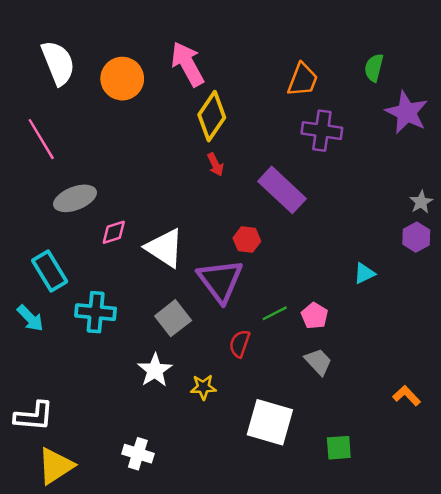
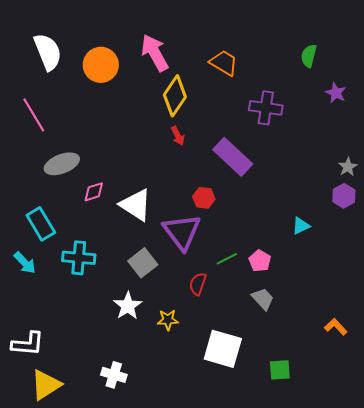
orange trapezoid: (303, 80) -> (224, 63), moved, turned -80
purple star: (407, 112) -> (336, 93), size x0.6

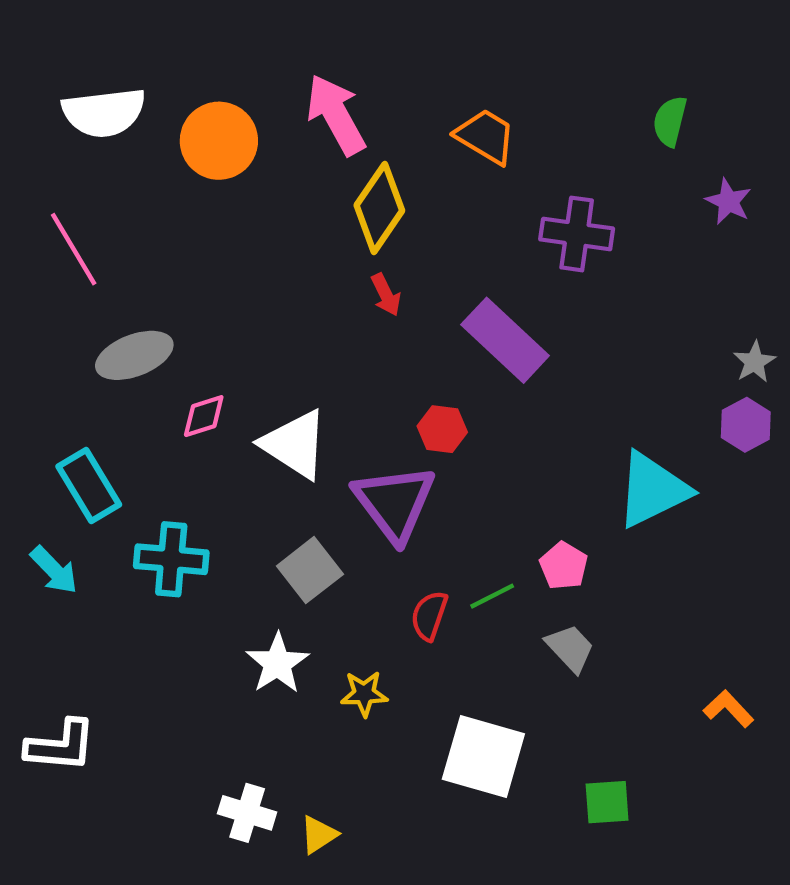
white semicircle: (48, 52) -> (104, 113), turned 105
cyan triangle: (301, 226) -> (653, 490), size x2.0
green line: (227, 259) -> (492, 596), moved
yellow triangle: (46, 385) -> (319, 835), moved, size x0.6

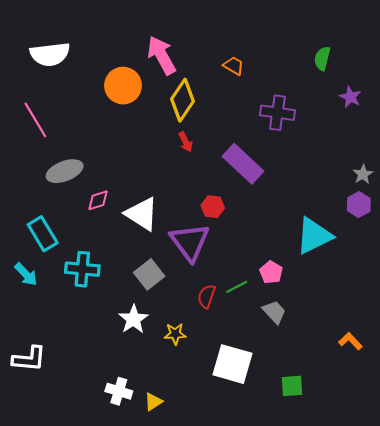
orange trapezoid: (486, 136) -> (234, 66), size x0.7
orange circle: (219, 141) -> (123, 86), moved

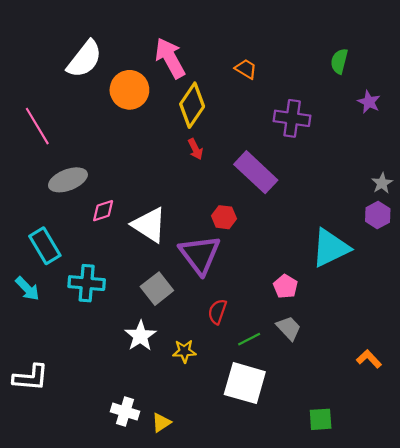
white semicircle: (50, 54) -> (84, 59), moved, turned -45
green line: (237, 287) -> (249, 339), moved
green square: (292, 386) -> (321, 419), moved

